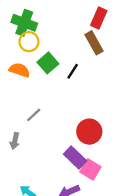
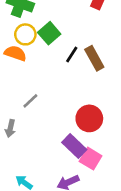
yellow circle: (29, 42) -> (25, 34), moved
brown rectangle: (94, 43) -> (94, 58), moved
green square: (48, 63) -> (49, 33), moved

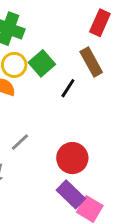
brown rectangle: (94, 58) -> (91, 62), moved
red circle: (89, 118) -> (72, 158), moved

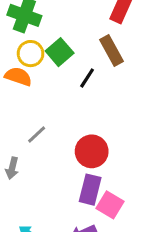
purple rectangle: (71, 194) -> (90, 190), turned 60

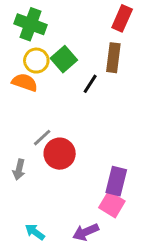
brown rectangle: (112, 50) -> (113, 58), turned 36
red circle: (92, 151) -> (60, 154), moved
purple rectangle: (90, 190) -> (116, 181), moved

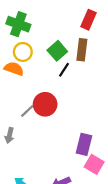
green square: (64, 59) -> (57, 51), moved
red circle: (60, 154) -> (45, 104), moved
pink square: (112, 204) -> (94, 164), moved

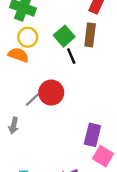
black line: (64, 70) -> (71, 56), turned -56

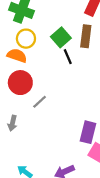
red circle: (51, 93) -> (20, 83), moved
gray line: (32, 100) -> (40, 102), moved

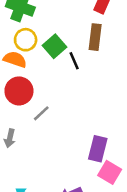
green square: (61, 37) -> (54, 46), moved

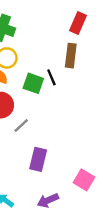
green square: (54, 46) -> (33, 83), moved, turned -30
purple rectangle: (98, 149) -> (38, 159), moved

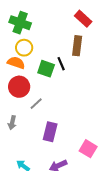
red rectangle: (78, 23) -> (83, 19), turned -72

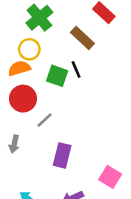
green cross: (20, 23) -> (39, 18), moved, turned 30
brown rectangle: (77, 46) -> (82, 38), moved, turned -54
orange semicircle: (16, 63) -> (19, 68), turned -36

